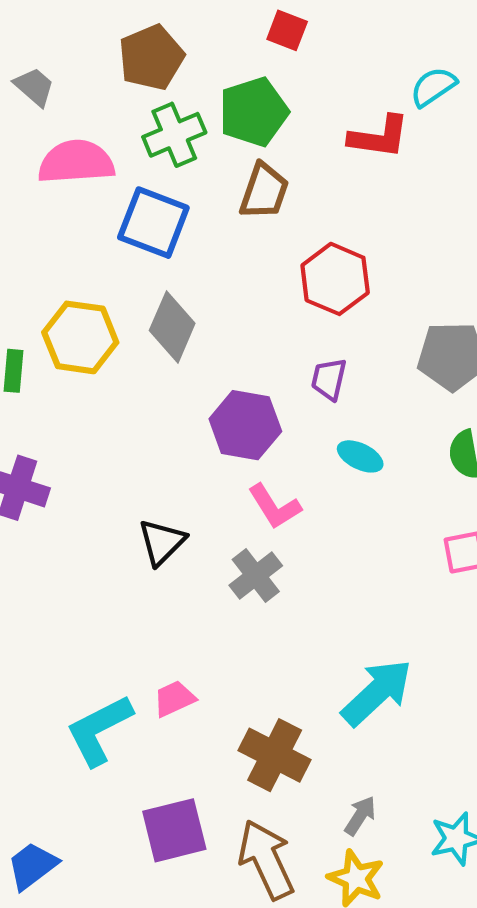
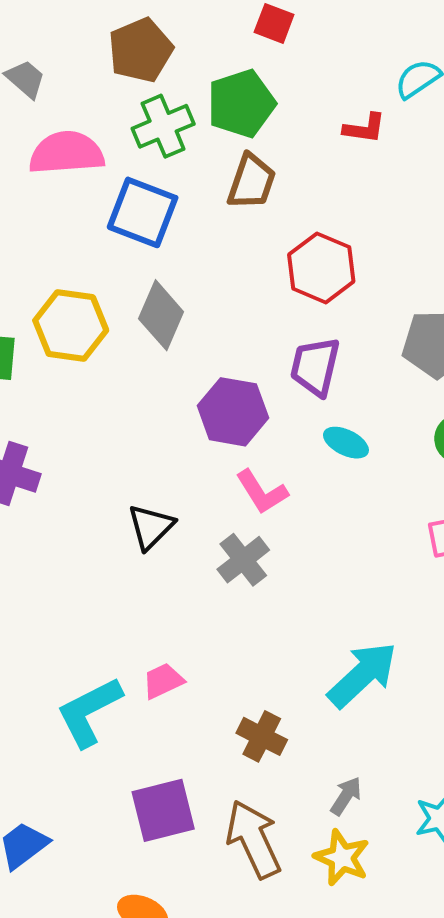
red L-shape: (379, 137) -> (364, 128), size x0.7
purple trapezoid: (329, 379) -> (315, 367), size x1.4
brown cross: (275, 755) -> (262, 736), size x0.7

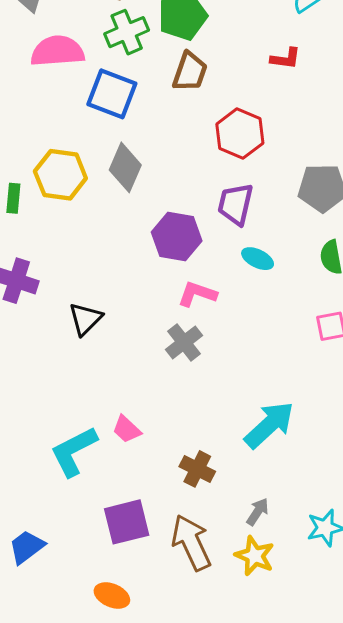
red L-shape: (364, 128) -> (286, 59), moved
pink L-shape: (262, 492) -> (197, 294), turned 141
black triangle: (151, 527) -> (85, 319), moved
pink trapezoid: (163, 681) -> (127, 429), turned -112

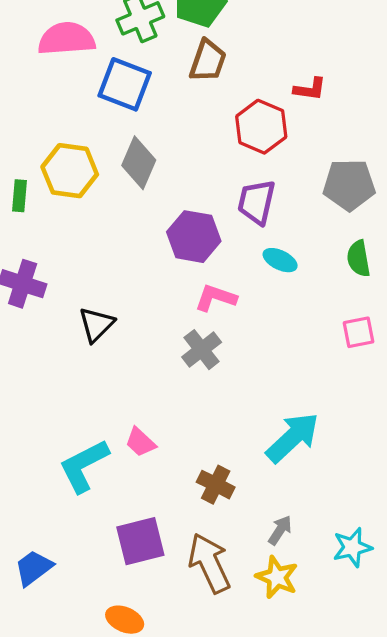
red L-shape: (286, 59) -> (310, 89), moved

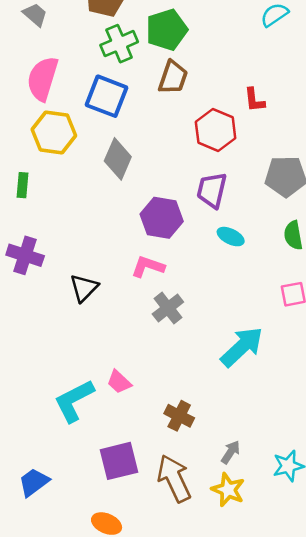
pink semicircle: (67, 39) -> (43, 79), moved, turned -69
red L-shape: (310, 89) -> (254, 100), turned 76
yellow hexagon: (70, 171) -> (54, 133), moved
pink L-shape: (216, 298) -> (148, 267), moved
cyan arrow: (293, 437) -> (242, 347), moved

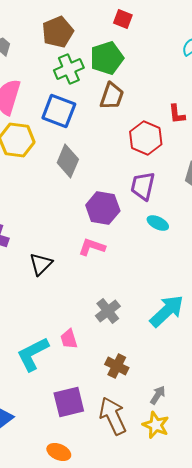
gray cross: (168, 308) -> (108, 311), moved
pink trapezoid: (119, 382) -> (69, 339), turned 30

